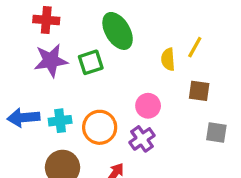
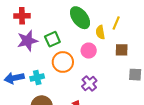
green ellipse: (118, 31) -> (80, 18), moved
pink circle: (148, 106) -> (89, 51), moved
orange circle: (100, 127) -> (63, 62), moved

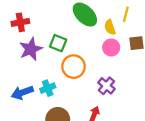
green square: (52, 39) -> (58, 43), turned -35
pink circle: (89, 51) -> (111, 47), moved

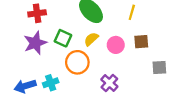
red cross: (20, 22) -> (37, 13), moved
yellow semicircle: (110, 27) -> (91, 39), moved, turned 64

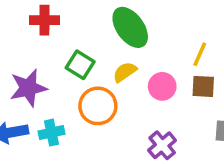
yellow line: (132, 12) -> (200, 54), moved
purple star: (35, 43) -> (28, 88), moved
purple cross: (109, 83) -> (162, 145), moved

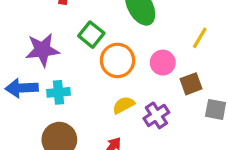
yellow semicircle: (125, 72) -> (124, 105), moved
brown square: (203, 86) -> (191, 84), moved, turned -30
orange circle: (98, 106) -> (117, 60), moved

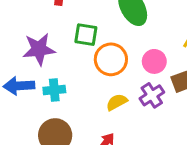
green square: (91, 35) -> (86, 35), turned -30
purple cross: (156, 115) -> (152, 95), moved

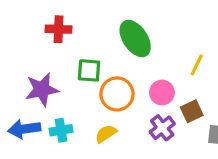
yellow semicircle: (117, 102) -> (106, 134), moved

